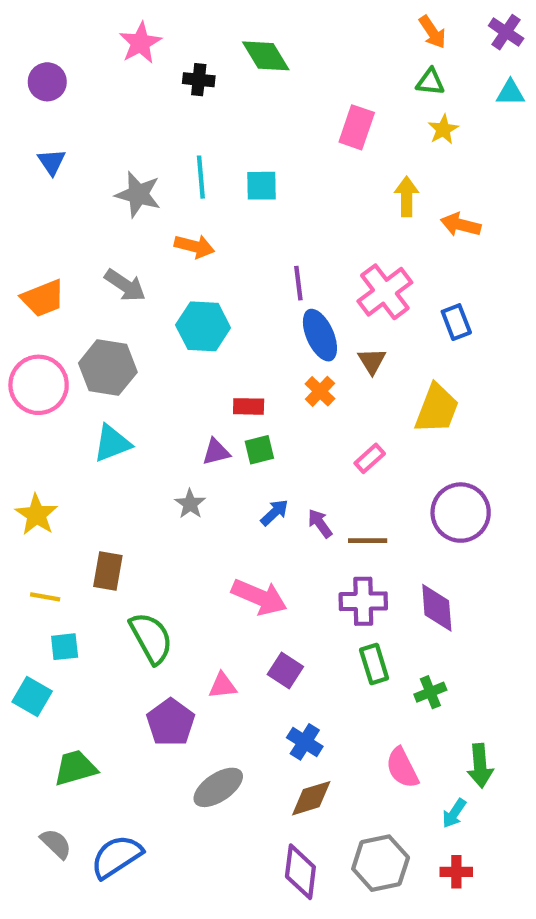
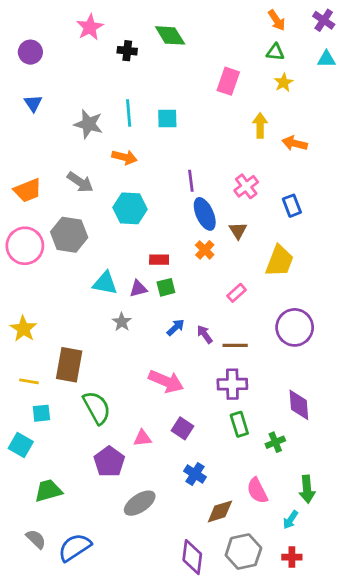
pink cross: (385, 292) -> (246, 186), size x0.7
cyan triangle: (112, 443) -> (105, 283), moved, turned 32
brown rectangle: (108, 571) -> (69, 365), size x1.4
purple diamond: (437, 608) -> (299, 405), moved
brown diamond: (311, 798) -> (220, 511), moved

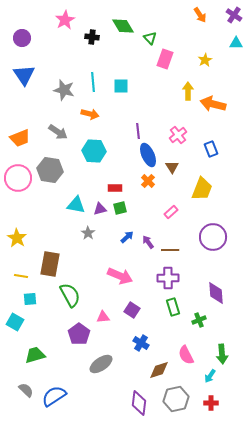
green triangle: (275, 52) -> (150, 38), moved, turned 40
blue triangle: (33, 103) -> (24, 75), size x1.6
orange arrow: (295, 143) -> (213, 104), size x1.4

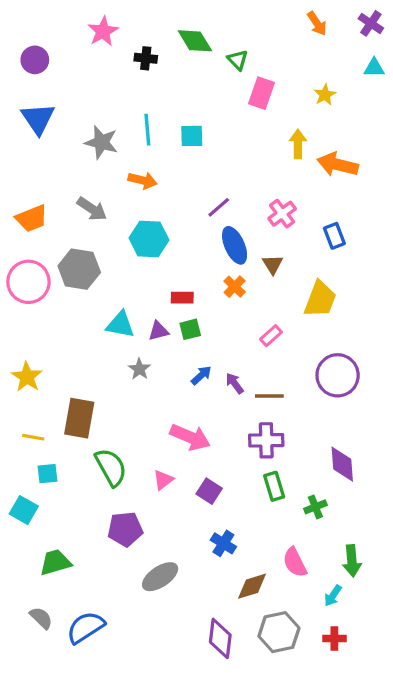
purple line: (138, 131) -> (219, 207), turned 56
pink triangle: (103, 317) -> (163, 480), moved, turned -32
purple pentagon: (79, 334) -> (125, 529), turned 30

